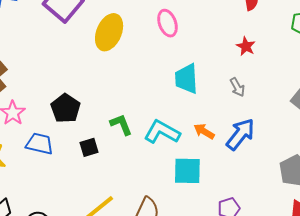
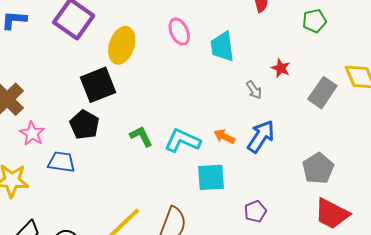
red star: (246, 46) -> (281, 68), moved
cyan trapezoid: (186, 79) -> (222, 47), moved
black square: (89, 147) -> (98, 85), moved, size x1.8

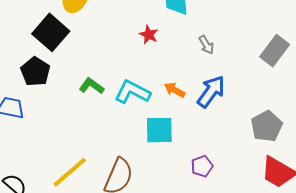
red star: (281, 68) -> (149, 35), moved
black square: (98, 85) -> (51, 32), turned -30
green L-shape: (141, 136) -> (91, 86), turned -30

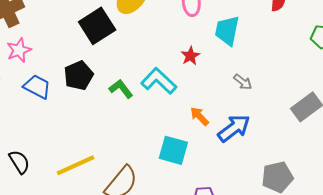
gray arrow: (206, 45) -> (243, 82), turned -36
black pentagon: (35, 72) -> (79, 75), moved
cyan L-shape: (133, 92) -> (159, 81), moved

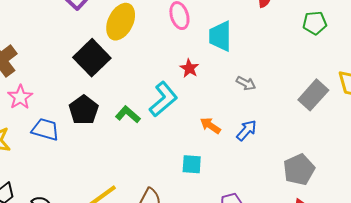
cyan L-shape: (159, 81) -> (163, 99), turned 108
blue arrow: (234, 128) -> (246, 130), size x0.7
cyan square: (173, 150) -> (192, 164), size x0.7

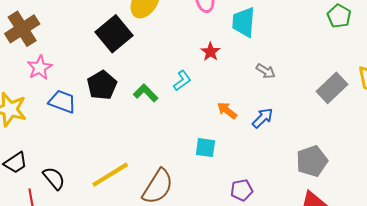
green pentagon: (315, 23) -> (339, 16), turned 30
cyan L-shape: (163, 99) -> (182, 81), size x0.6

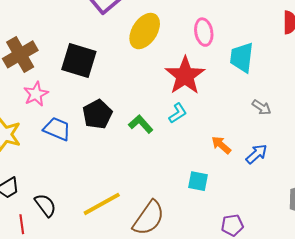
black square: (114, 34) -> (79, 61), moved, turned -36
red star: (210, 52) -> (185, 76), moved, size x2.0

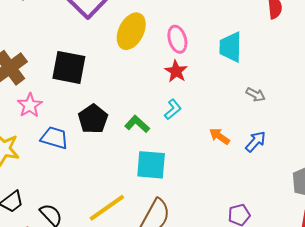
pink ellipse: (204, 32) -> (177, 39), moved
red star: (185, 76) -> (176, 71), size x0.6
cyan square: (198, 181) -> (151, 165), moved, size x1.5

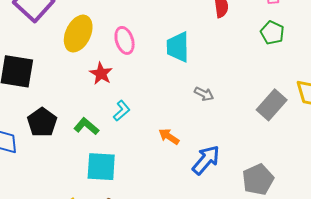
red star: (176, 71) -> (101, 74), moved
blue arrow: (256, 142) -> (206, 160), moved, size x1.4

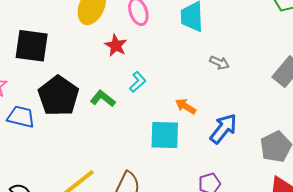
black pentagon: (42, 122) -> (58, 96), size x1.4
cyan square: (101, 167) -> (165, 135), moved

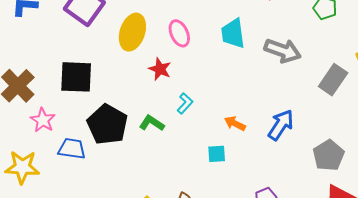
gray arrow: (219, 63) -> (283, 51), moved, size x1.8
blue arrow: (223, 129) -> (281, 125), moved
cyan square: (165, 135) -> (217, 154), size x0.6

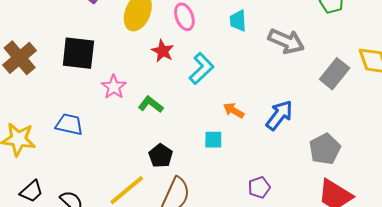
cyan trapezoid: (233, 33) -> (238, 21), size x0.7
cyan L-shape: (185, 103) -> (201, 68), moved, size x1.5
pink star: (43, 120) -> (114, 87), moved
black pentagon: (107, 124) -> (161, 156), moved, size x0.6

